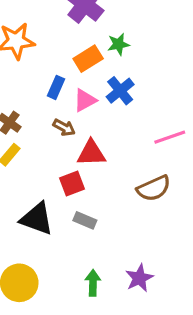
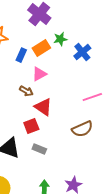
blue rectangle: (56, 87) -> (21, 55), moved
blue cross: (120, 91) -> (82, 52), moved
red triangle: (91, 153) -> (43, 107), turned 36

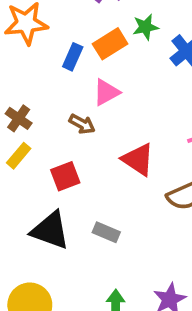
red triangle: (43, 107) -> (138, 159), moved
red square: (31, 126) -> (65, 176), moved

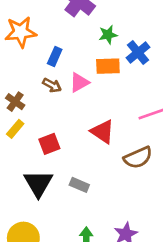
orange rectangle: (110, 44) -> (108, 66), moved, turned 30
brown arrow: (82, 124) -> (52, 85), moved
black triangle: (50, 230) -> (38, 184), turned 40

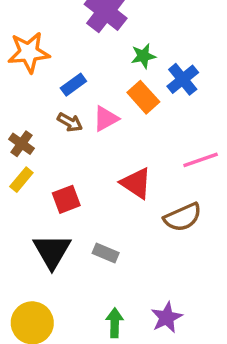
blue rectangle: (55, 57) -> (73, 85), turned 30
orange rectangle: (108, 66) -> (143, 97), turned 50

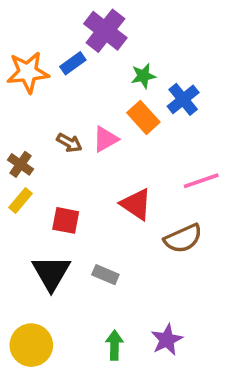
blue rectangle: (73, 85) -> (73, 63), moved
red square: (66, 199) -> (66, 220), turned 32

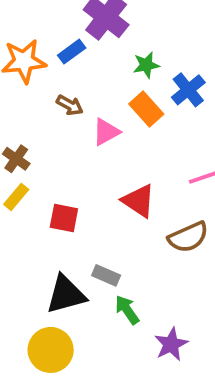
brown arrow: (69, 143) -> (70, 105), moved
black triangle: (51, 273) -> (66, 295), moved, turned 45
yellow circle: (31, 345) -> (51, 350), moved
green arrow: (114, 345) -> (127, 310), moved, turned -36

